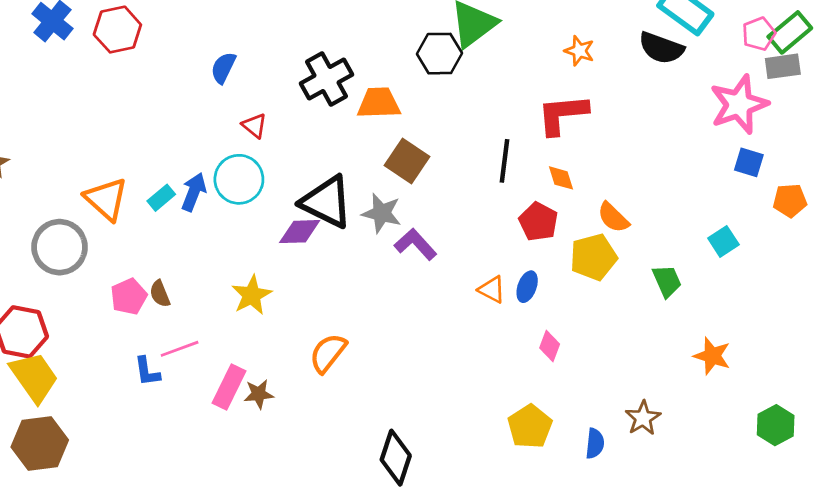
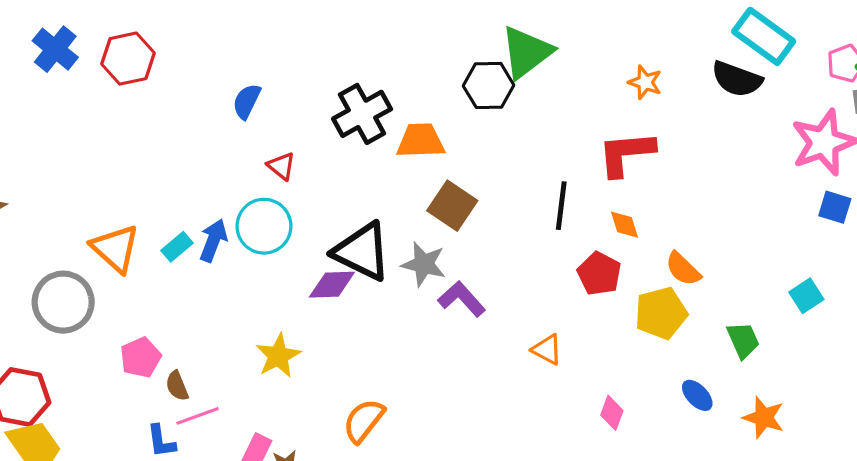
blue ellipse: (527, 287) -> (697, 395), moved, turned -64
brown semicircle: (160, 294) -> (177, 386), moved
orange star: (712, 356) -> (764, 418), moved

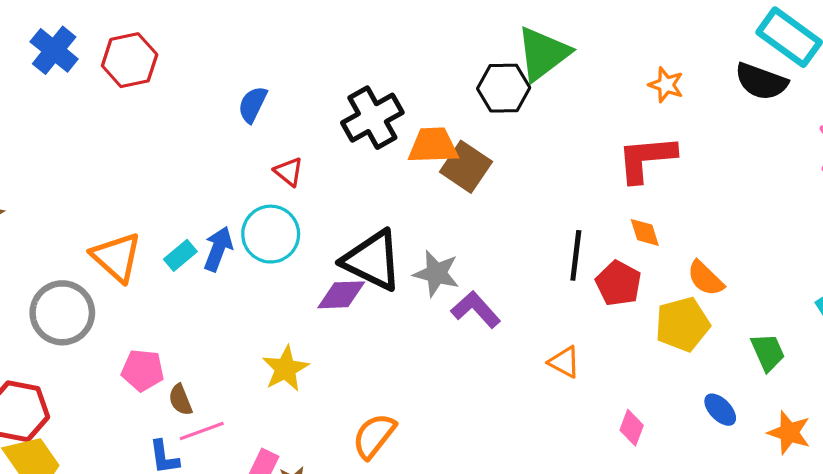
brown square: (452, 206) -> (466, 167), moved
black line: (561, 206) -> (576, 255), moved
pink pentagon: (141, 357) -> (143, 370), turned 30

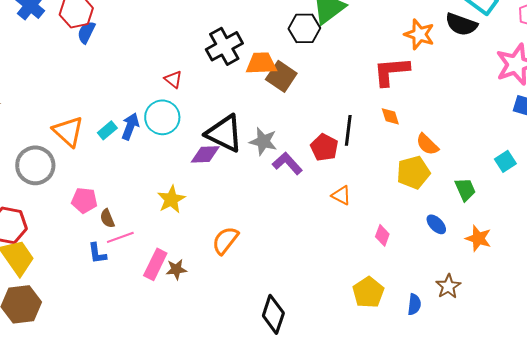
orange star: (666, 85) -> (419, 34), moved, size x1.4
blue semicircle: (253, 104) -> (86, 32), moved
red pentagon: (618, 283) -> (324, 147), moved

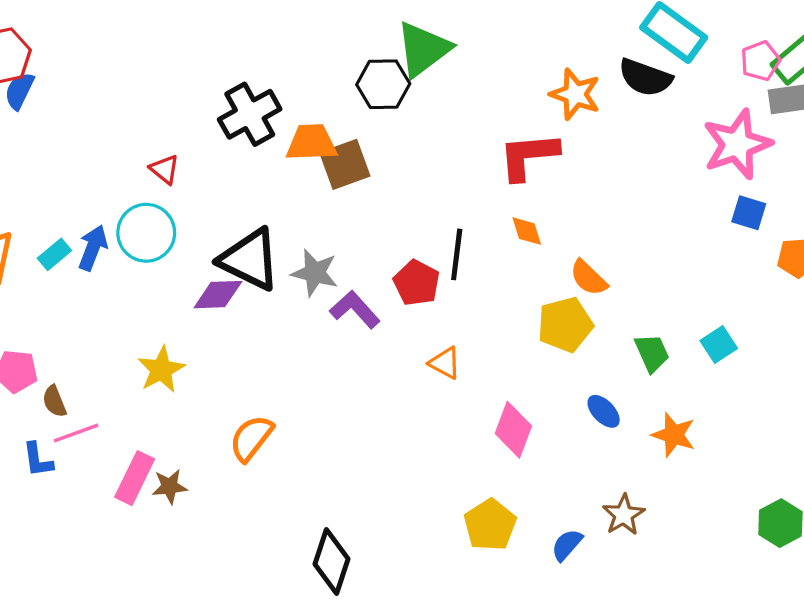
brown square: (281, 76) -> (345, 164), turned 36
cyan square: (505, 161) -> (719, 345), moved
pink diamond: (382, 235) -> (513, 430), size x1.5
blue semicircle: (414, 304) -> (567, 545), turned -145

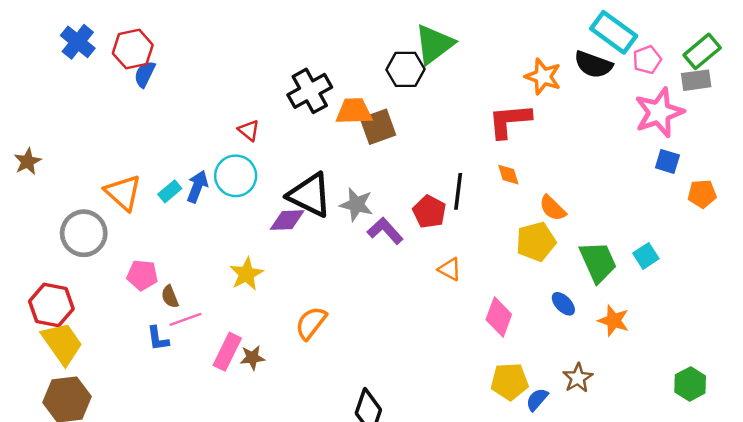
pink pentagon: (760, 61) -> (647, 60), moved
green trapezoid: (652, 353) -> (598, 262), size x1.5
yellow pentagon: (490, 525) -> (510, 382), moved, turned 30

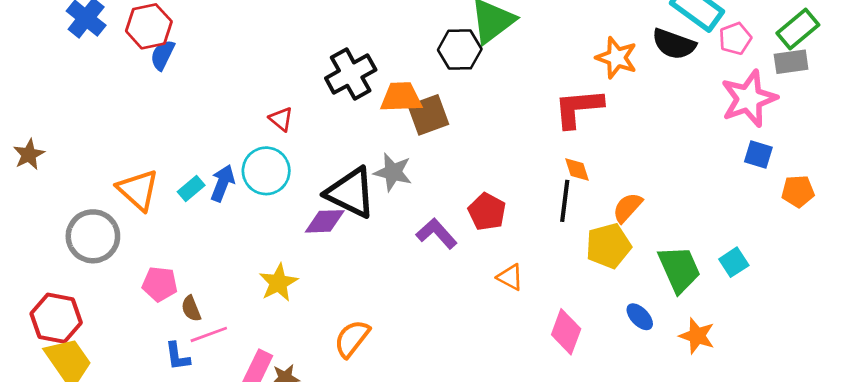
black line: (458, 191) -> (565, 201), moved
gray star: (356, 205) -> (393, 172), moved
orange semicircle: (553, 208) -> (627, 208), turned 88

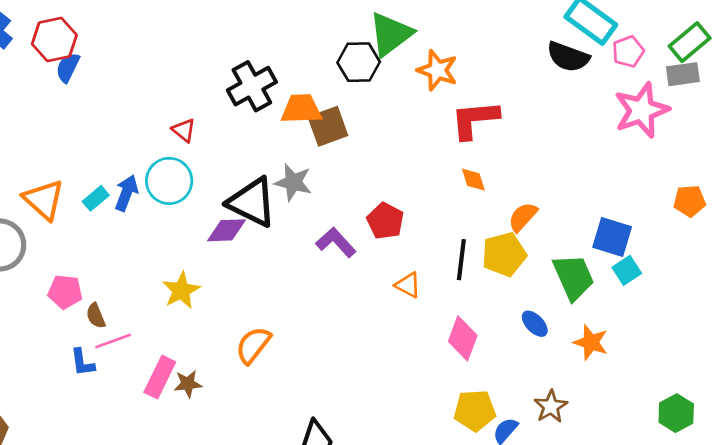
orange star: (617, 58) -> (437, 70), moved
blue square: (758, 154) -> (612, 237), moved, size x1.4
black line: (565, 201) -> (461, 260), moved

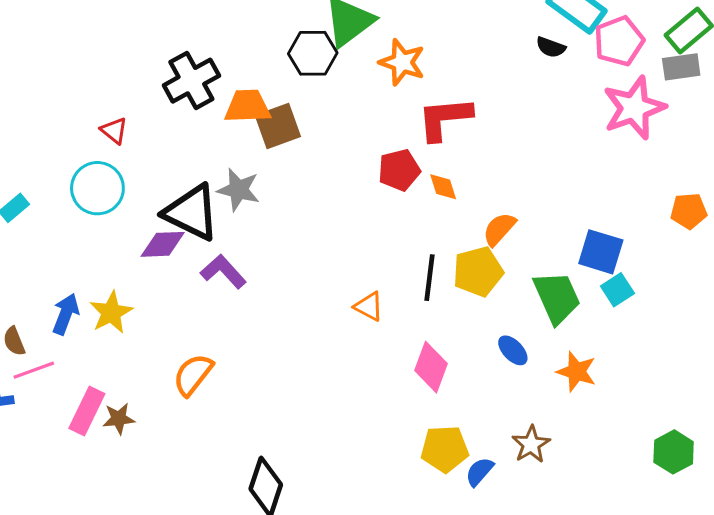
pink pentagon: (628, 51) -> (619, 41), size x1.4
black semicircle: (568, 57) -> (551, 47), size x0.6
blue arrow: (126, 193) -> (66, 314), moved
red pentagon: (385, 221) -> (399, 170), moved, turned 30
purple L-shape: (336, 242) -> (223, 272), moved

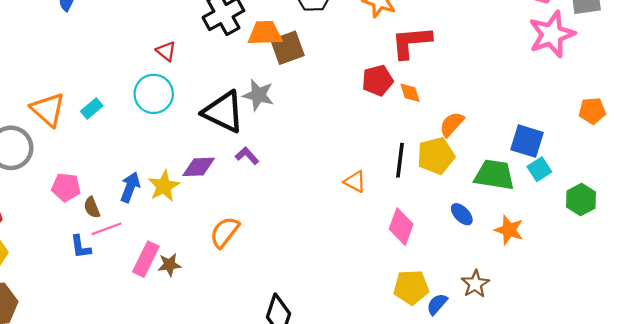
purple diamond: (163, 244) -> (199, 167), moved
purple L-shape: (223, 272) -> (247, 156), size x0.7
green trapezoid: (557, 297) -> (494, 175), turned -57
green hexagon: (674, 452) -> (581, 200), moved

